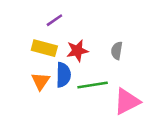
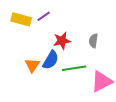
yellow rectangle: (44, 48) -> (21, 19), moved
blue semicircle: (63, 75) -> (51, 60), turned 30

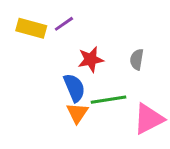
blue semicircle: (51, 60) -> (74, 88), turned -54
orange triangle: (32, 65) -> (77, 113), moved

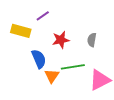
yellow rectangle: (31, 28) -> (21, 31), moved
blue semicircle: (74, 88) -> (39, 59), moved

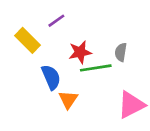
yellow rectangle: (21, 31) -> (27, 40), turned 30
green line: (73, 67) -> (96, 68), moved

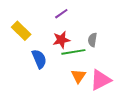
purple line: (56, 21) -> (61, 14), moved
orange triangle: (68, 100) -> (78, 76), moved

